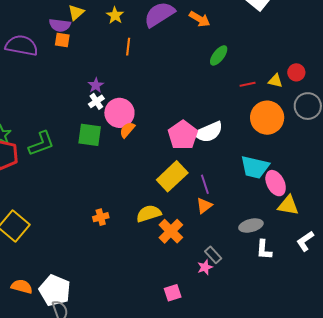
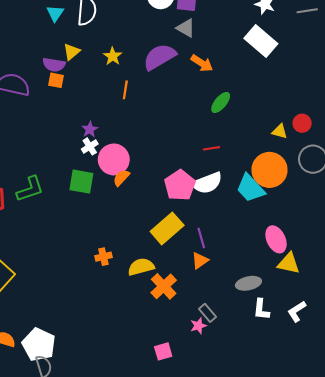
red line: (248, 84) -> (211, 148), moved
cyan trapezoid: (255, 167) -> (250, 188), moved, turned 32
orange cross: (101, 217) -> (103, 257), moved
white L-shape: (305, 241) -> (297, 311), moved

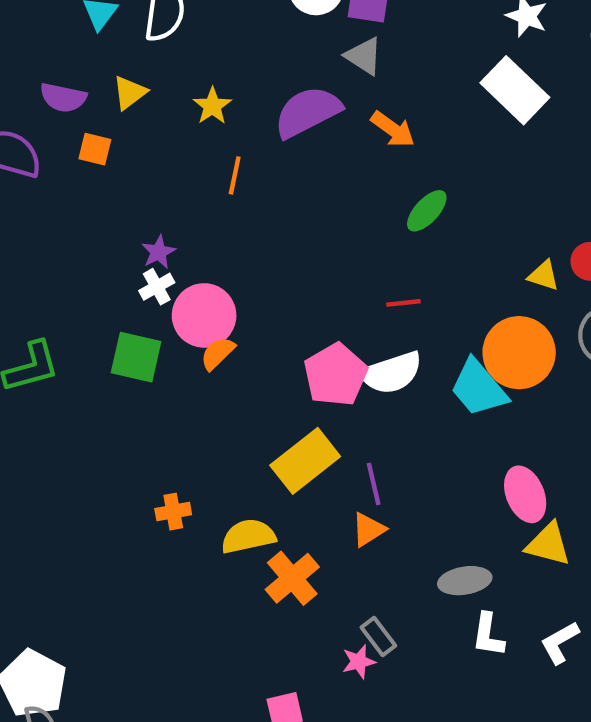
purple semicircle: (54, 65) -> (63, 98), moved

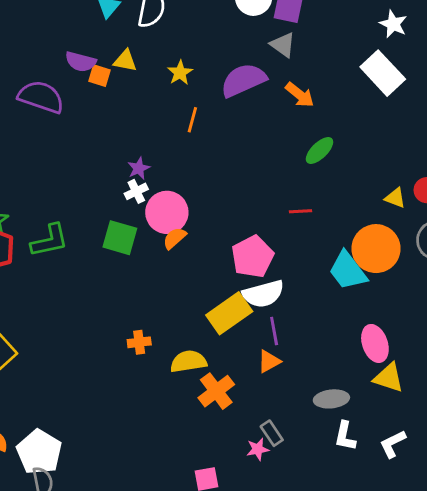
yellow triangle: (130, 93) -> (125, 61), turned 45
orange square: (95, 149) -> (100, 76), moved
white semicircle: (391, 373) -> (263, 294), moved

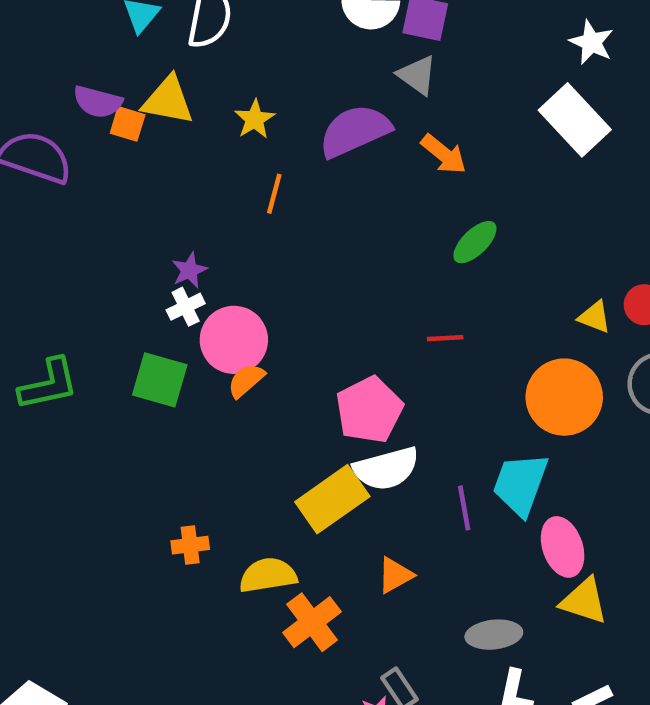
yellow triangle: (125, 61) -> (168, 100), size x1.4
cyan trapezoid: (348, 271) -> (520, 484), moved, turned 57
purple line: (274, 331) -> (464, 508), moved

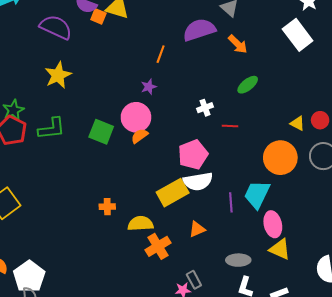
yellow star: (255, 119) -> (58, 75), moved, size x1.5
purple star: (189, 270) -> (149, 87), moved
white cross: (186, 307) -> (205, 108), moved

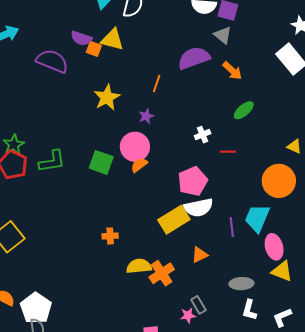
yellow star: (58, 75) -> (107, 97), moved
yellow semicircle: (140, 224) -> (139, 266), moved

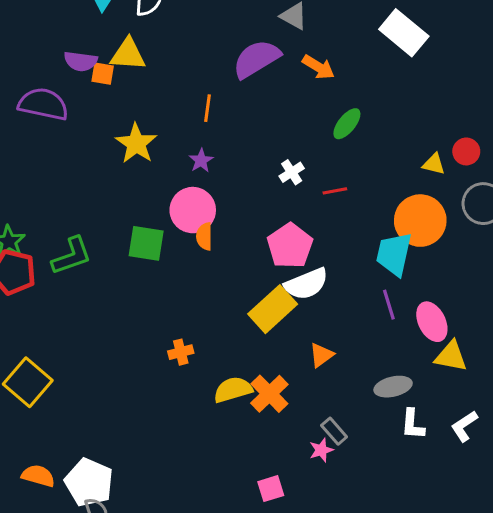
orange semicircle: (139, 165) -> (204, 236), turned -42
cyan trapezoid: (257, 218) -> (394, 254), moved
purple line: (232, 227) -> (389, 305), moved

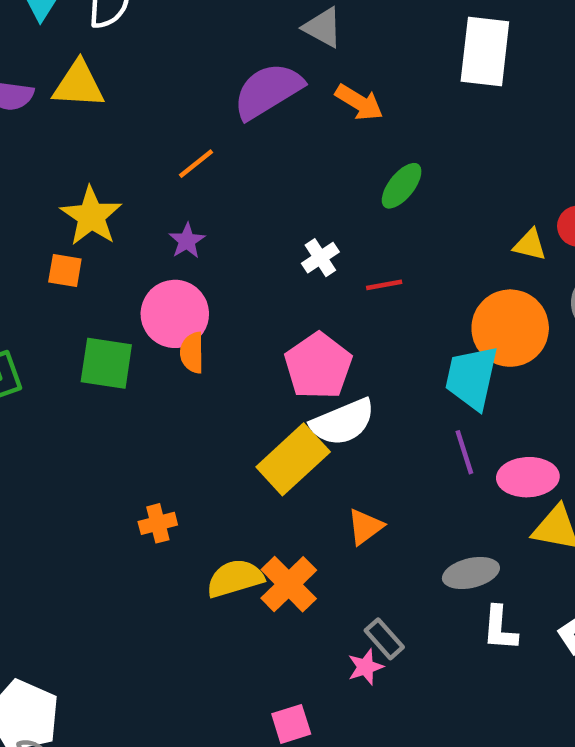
white rectangle: (404, 33) -> (485, 51), turned 57
orange square: (103, 74) -> (65, 271), moved
orange line: (207, 108) -> (196, 164), turned 44
pink ellipse: (432, 322) -> (528, 477), turned -66

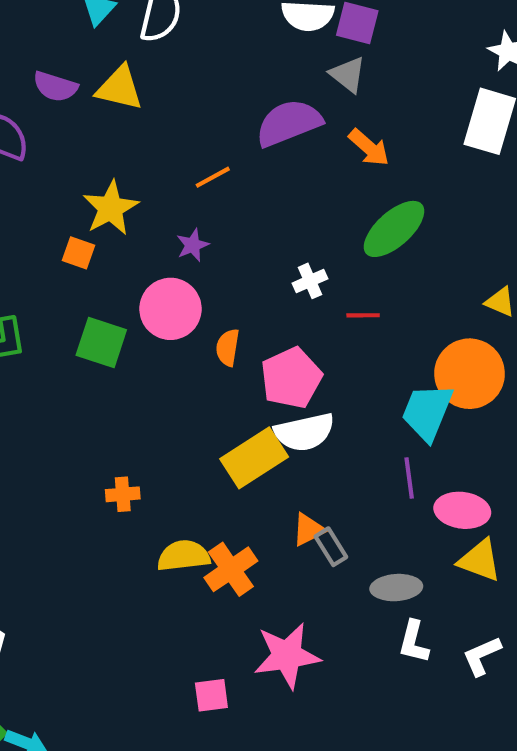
green ellipse: (402, 186) -> (394, 229), size x1.5
orange semicircle: (192, 353) -> (228, 347), moved
gray rectangle: (384, 639) -> (331, 547), moved
pink star: (365, 667) -> (287, 656), size x2.0

